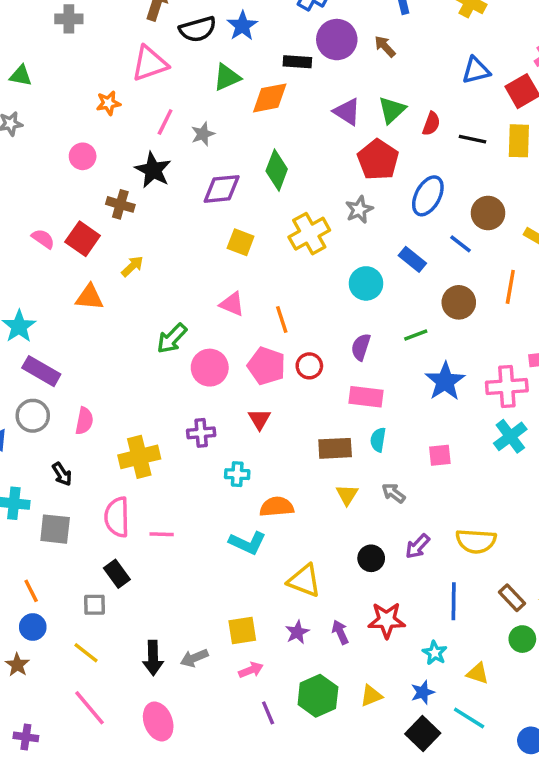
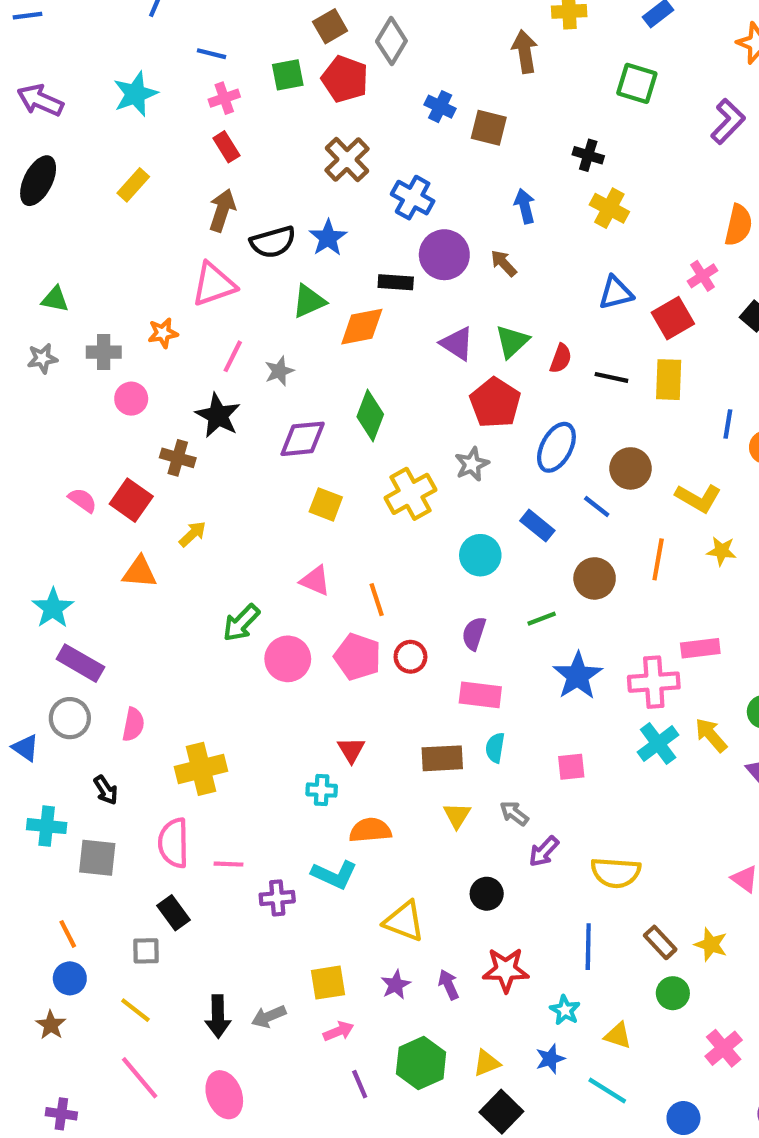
gray cross: (69, 19) -> (104, 352), moved
red triangle: (260, 419) -> (351, 750), moved
purple cross: (201, 433) -> (277, 898), moved
purple arrow: (418, 546) -> (544, 851), moved
black square: (423, 734) -> (501, 1112), moved

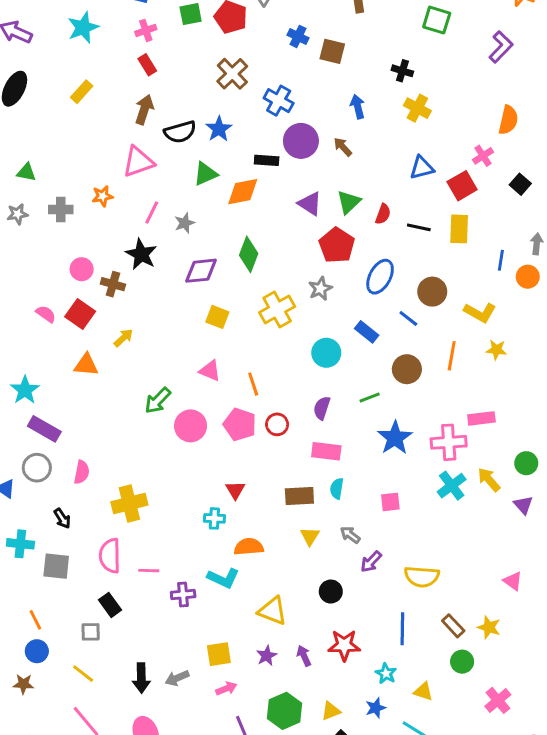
pink circle: (131, 399) -> (82, 269), moved
brown star: (51, 1025) -> (23, 684), turned -30

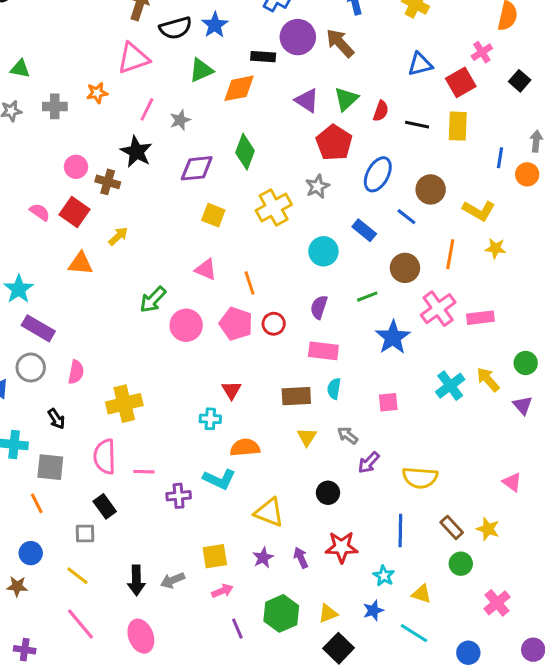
brown arrow: (343, 147) -> (340, 43), size x1.5
pink cross: (449, 442) -> (438, 309), moved, turned -32
orange line: (35, 620) -> (37, 503), moved

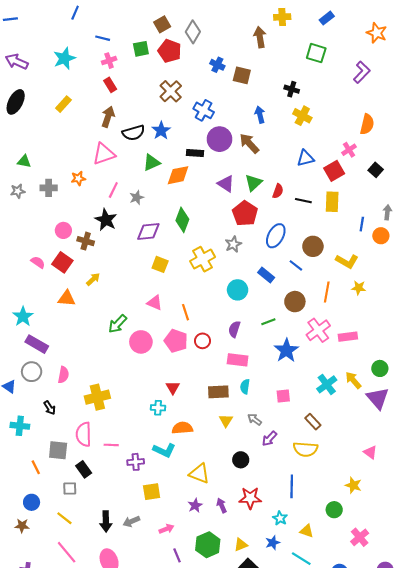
purple triangle: (523, 405) -> (378, 398), size x1.6
gray square: (50, 467) -> (58, 450), moved
brown rectangle: (452, 527) -> (313, 422), moved
yellow square: (215, 556) -> (152, 492), moved

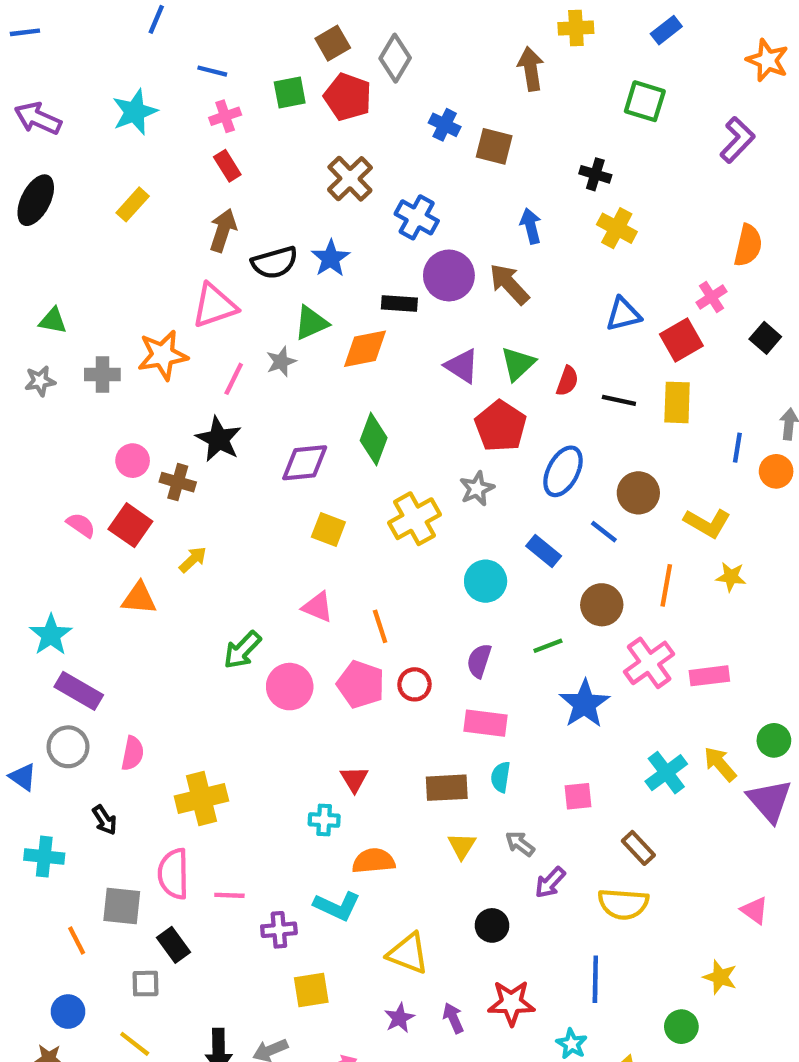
orange star: (78, 178) -> (163, 355), size x1.6
gray star: (137, 198) -> (281, 362), moved

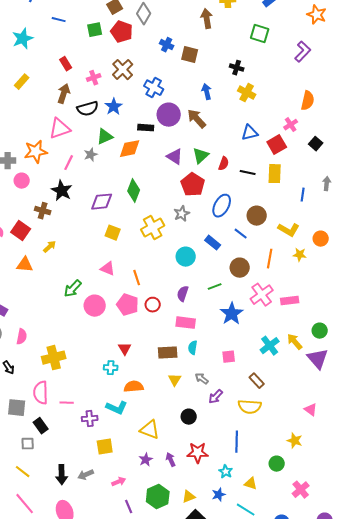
pink cross: (225, 116) -> (94, 78), moved
pink circle: (133, 461) -> (22, 181), moved
orange circle: (776, 471) -> (321, 239), moved

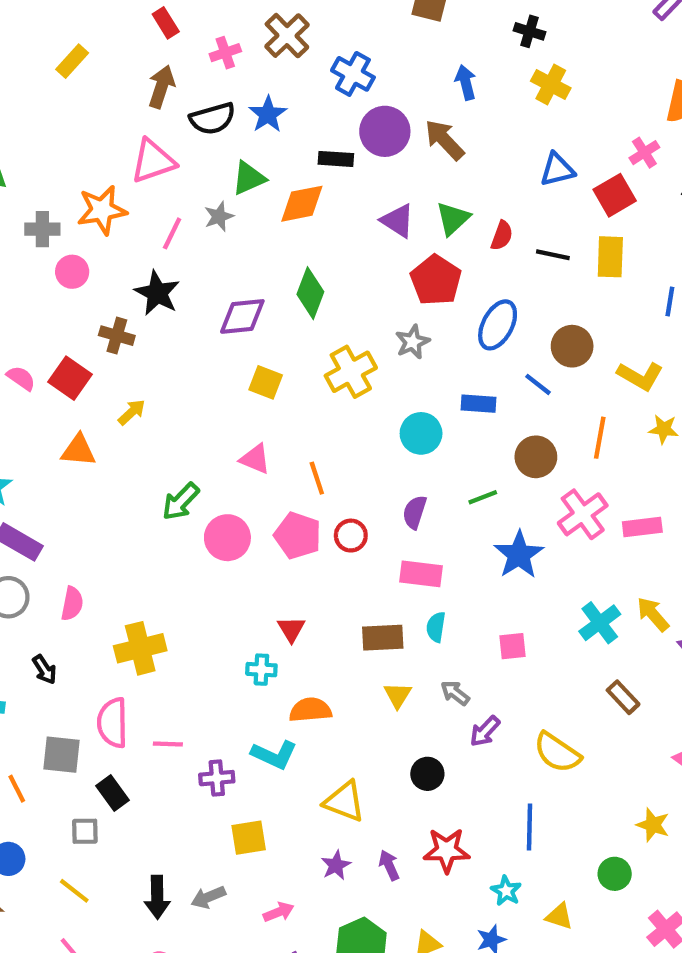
blue rectangle: (213, 243) -> (478, 404), turned -35
brown rectangle: (257, 381) -> (623, 697), moved
yellow semicircle: (250, 407) -> (557, 753), turned 30

